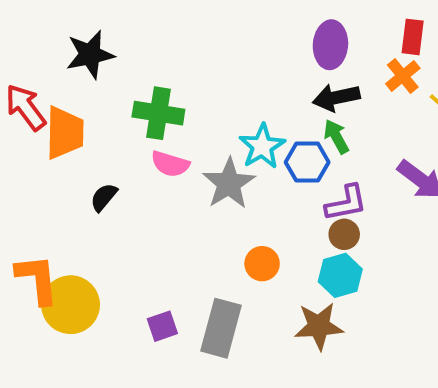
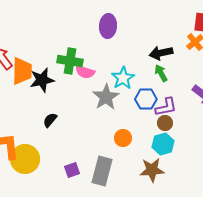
purple ellipse: (330, 45) -> (108, 26), moved
black star: (90, 55) -> (42, 80), moved
blue hexagon: (307, 162) -> (146, 99), moved
pink semicircle: (170, 164) -> (85, 72), moved
black semicircle: (104, 197) -> (50, 120), moved

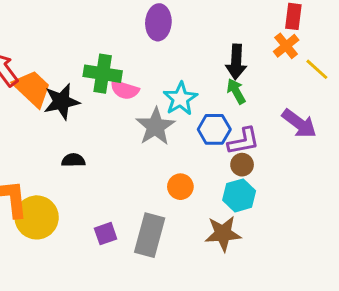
black arrow: (161, 53) -> (236, 62), turned -75
orange trapezoid: (22, 71) -> (32, 88), turned -48
black semicircle: (50, 120) -> (73, 160), turned 49

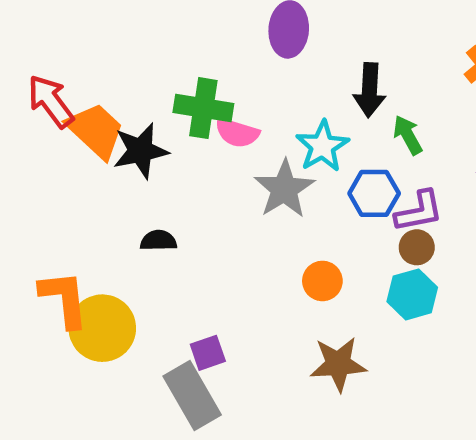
black arrow: (236, 62) -> (370, 90), moved
brown star: (223, 234) -> (338, 364), moved
gray rectangle: (150, 235) -> (192, 396), moved, turned -45

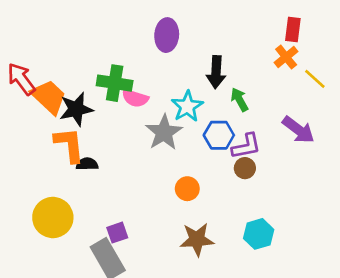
cyan hexagon: (412, 294) -> (259, 234), moved
orange L-shape: (64, 299) -> (69, 145), moved

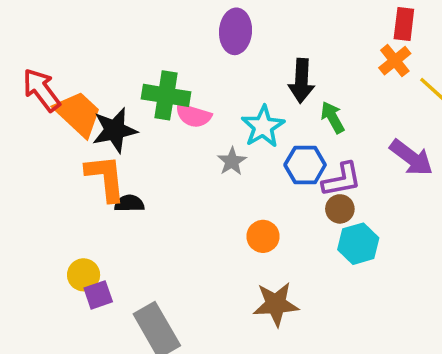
gray star: (164, 132) -> (232, 161), size x0.6
yellow circle: (53, 218) -> (84, 275), size x0.6
purple square: (117, 233) -> (98, 295), moved
cyan hexagon: (259, 234) -> (358, 244), moved

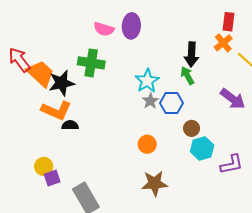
black arrow: (301, 81) -> (192, 54), moved
pink semicircle: (193, 116) -> (104, 29), moved
gray star: (232, 161) -> (150, 101), moved
orange L-shape: (106, 178) -> (56, 110), turned 120
purple L-shape: (342, 180) -> (232, 164), moved

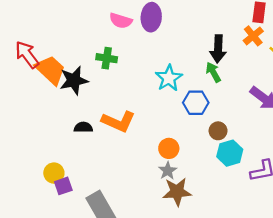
green cross: (91, 63) -> (107, 58), size x0.7
gray star: (150, 101) -> (168, 171), moved
orange L-shape: (56, 110) -> (118, 121), moved

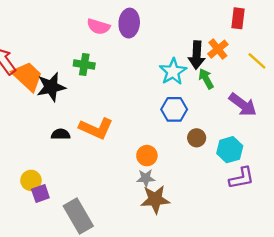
orange cross: (253, 36) -> (218, 49), moved
green arrow: (213, 72) -> (206, 79), moved
cyan star: (169, 78) -> (173, 72), moved
cyan hexagon: (230, 153) -> (230, 150), moved
gray star: (168, 171) -> (146, 178), turned 30

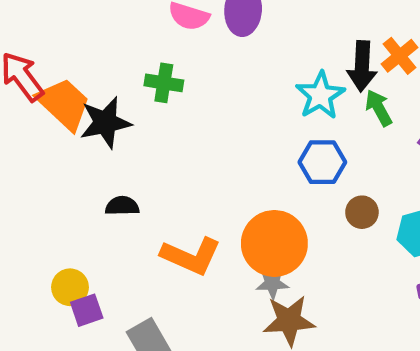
orange L-shape: (96, 128) -> (191, 256), moved
orange circle: (147, 156) -> (274, 243), size x1.8

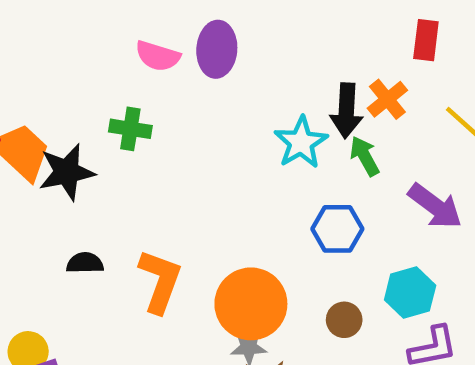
blue hexagon: (322, 162) -> (337, 229), moved
brown circle: (362, 212) -> (344, 320), moved
orange L-shape: (191, 256) -> (160, 281), moved, turned -94

